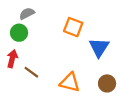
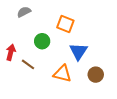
green circle: (19, 33) -> (42, 41), moved
blue triangle: (99, 47) -> (79, 51), moved

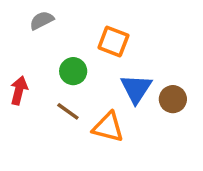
brown line: (28, 64) -> (68, 111), moved
brown circle: (96, 75) -> (173, 99), moved

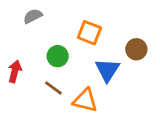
brown circle: (173, 99) -> (136, 49), moved

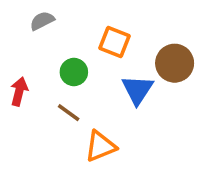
brown circle: (136, 49) -> (175, 63), size x1.4
orange triangle: (85, 100) -> (100, 146), moved, turned -36

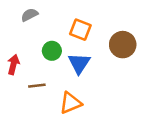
blue triangle: (137, 90) -> (79, 63), moved
brown line: (69, 113) -> (37, 86), moved, turned -42

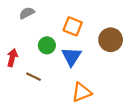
brown line: (37, 86) -> (34, 77), turned 32
orange triangle: (71, 103) -> (82, 92), moved

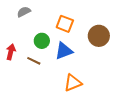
blue triangle: (71, 57) -> (64, 51), turned 36
brown line: (34, 77) -> (34, 61), moved

